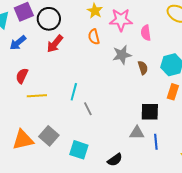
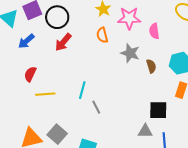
gray star: (122, 55) -> (130, 53), turned 30

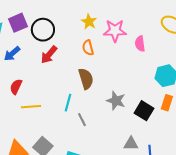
gray star: (130, 53) -> (116, 101), moved
brown semicircle: (151, 66) -> (86, 79), moved, size x1.5
black square: (158, 110) -> (144, 111), moved, turned 30

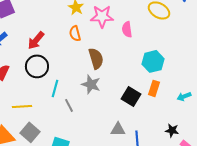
black circle: (43, 30) -> (37, 66), moved
brown semicircle: (86, 79) -> (96, 58), moved
gray star: (116, 101) -> (91, 84), moved
yellow line: (31, 107) -> (22, 106), moved

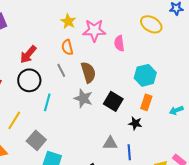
black square: (131, 96) -> (113, 101), moved
gray line: (69, 105) -> (61, 70), moved
yellow line: (22, 106) -> (14, 120), turned -54
black star: (172, 130) -> (135, 123), moved
gray square: (30, 132) -> (36, 140), moved

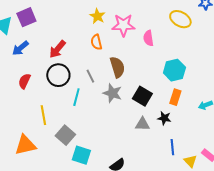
gray line: (61, 70) -> (90, 76), moved
yellow line: (14, 120) -> (43, 115), turned -42
gray triangle: (110, 143) -> (142, 124), moved
blue line: (129, 152) -> (172, 147), moved

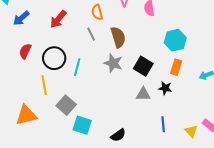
black circle: (58, 75) -> (54, 58), moved
gray line: (90, 76) -> (91, 34), moved
blue line: (172, 147) -> (163, 124), moved

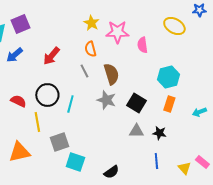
red semicircle: (25, 51) -> (18, 101), moved, turned 91
black star: (165, 88) -> (159, 133), moved
gray square: (66, 105) -> (59, 142), turned 30

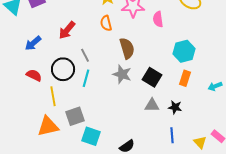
blue arrow: (14, 55) -> (33, 43), moved
gray line: (84, 71) -> (85, 55), moved
orange triangle: (19, 152) -> (48, 126), moved

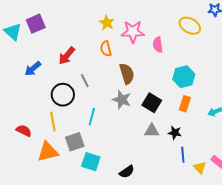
red semicircle: (34, 75) -> (24, 131), moved
cyan line: (86, 78) -> (92, 117), moved
blue line: (172, 135) -> (183, 155), moved

